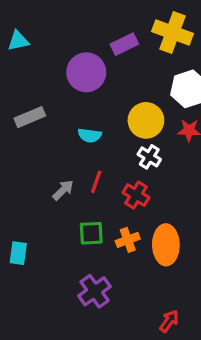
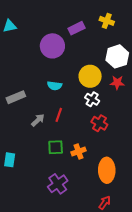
yellow cross: (172, 33) -> (107, 21), size x0.6
gray rectangle: (30, 117) -> (16, 97), moved
red cross: (136, 195) -> (99, 123), moved
orange ellipse: (166, 245) -> (107, 170), moved

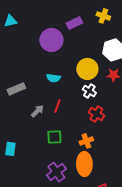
orange cross: (79, 151) -> (86, 141), moved
orange ellipse: (107, 170) -> (84, 164), moved

